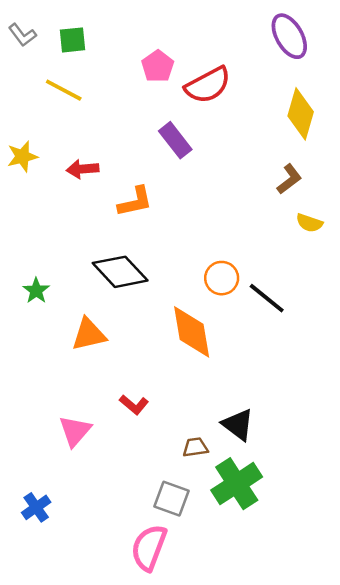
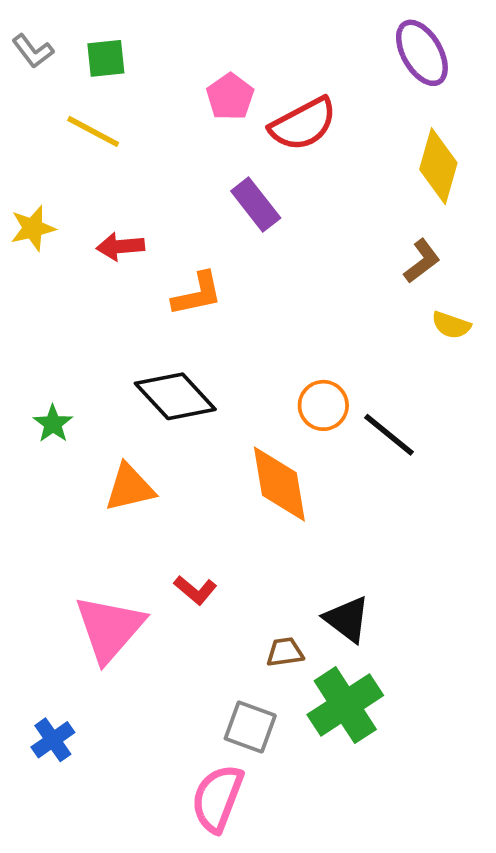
pink triangle: (75, 431) -> (110, 628), size x1.5

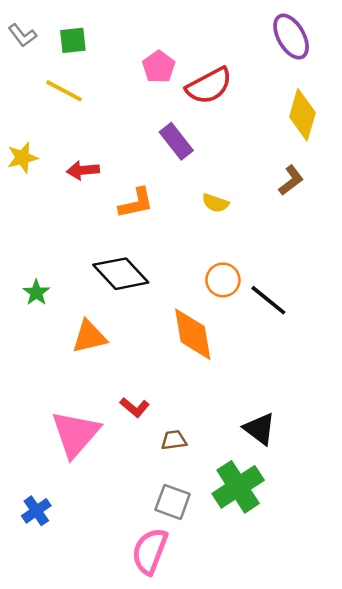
yellow semicircle: (451, 325) -> (215, 203), moved
black triangle: (347, 619) -> (260, 429), moved
brown trapezoid: (285, 652) -> (174, 440), moved

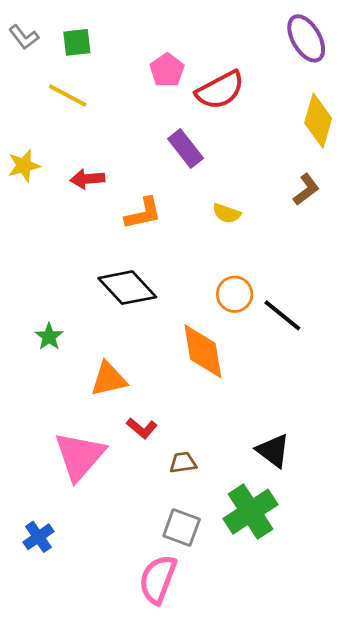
green star: (36, 293) -> (49, 337), moved
orange triangle: (89, 337) -> (109, 379), moved

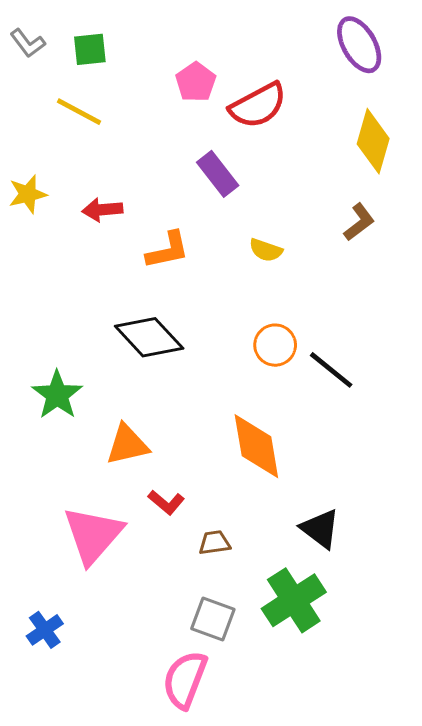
green star: (49, 337) -> (57, 395), size x1.5
orange diamond: (203, 351) -> (256, 446), moved

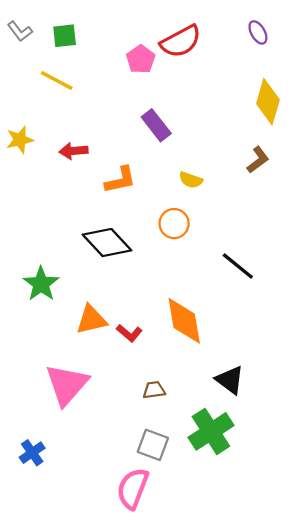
purple ellipse: (359, 45) -> (258, 32), size x0.6
red semicircle: (258, 105) -> (181, 41), moved
orange circle: (275, 345) -> (174, 224), moved
red L-shape: (166, 502) -> (129, 333), moved

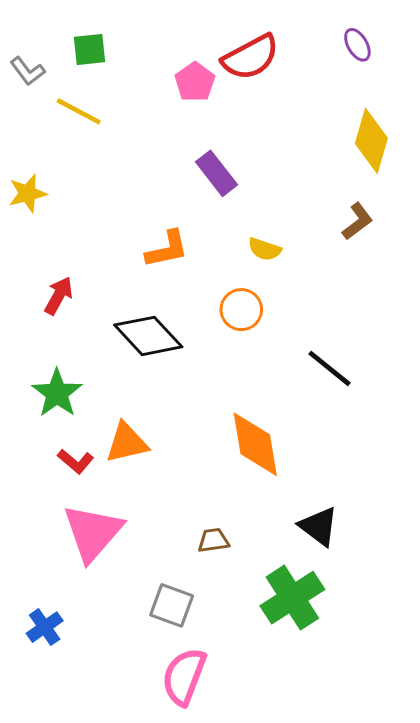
gray L-shape: (20, 31) -> (28, 71), moved
red arrow: (73, 151) -> (59, 296), moved, turned 124
red L-shape: (129, 333) -> (76, 461), moved
gray square: (153, 445) -> (172, 605), moved

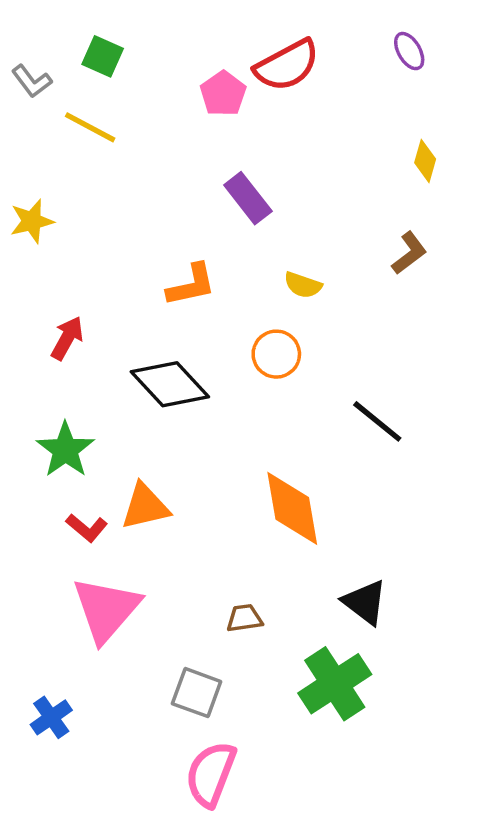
green square: (90, 49) -> (103, 56), turned 30
yellow diamond: (371, 141) -> (425, 161), size x0.6

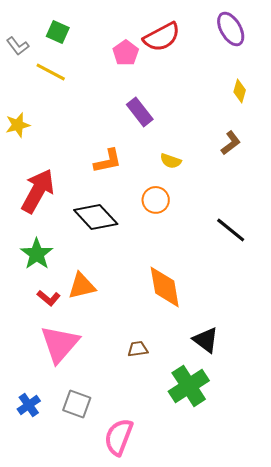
purple ellipse: (409, 51) -> (231, 29), size x1.6
red arrow: (67, 338) -> (38, 191), size x1.8
black line: (377, 421) -> (231, 230), moved
gray square: (197, 693) -> (77, 404), moved

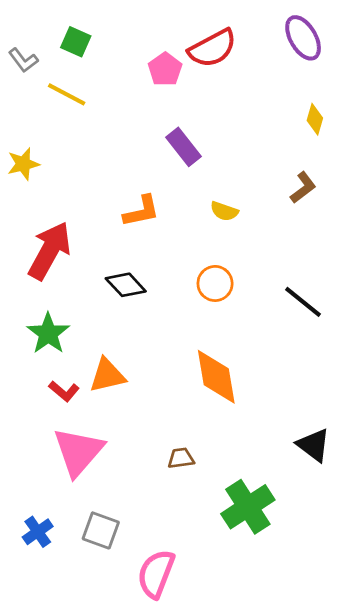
orange circle: (156, 200) -> (215, 283), moved
black diamond: (96, 217) -> (126, 285), size x0.7
black triangle: (206, 340) -> (314, 445), moved

